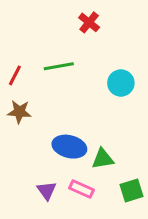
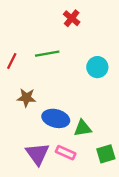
brown star: (19, 112) -> (26, 98), moved
purple triangle: (47, 191) -> (37, 154), size x1.5

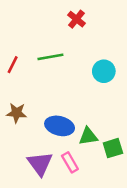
brown star: (26, 98) -> (17, 113), moved
pink rectangle: (66, 153) -> (70, 162), turned 36
green square: (106, 154) -> (113, 148), moved

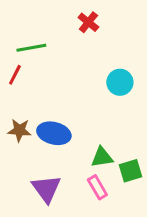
green line: (50, 57) -> (31, 48), moved
blue ellipse: (60, 126) -> (54, 133), moved
pink rectangle: (70, 162) -> (97, 187), moved

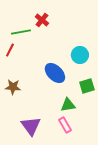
red cross: (88, 22) -> (42, 20), moved
blue ellipse: (54, 133) -> (55, 73), moved, turned 30
green square: (130, 171) -> (87, 86), moved

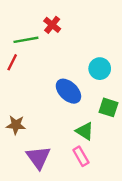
green square: (87, 86) -> (108, 107), turned 35
brown star: (13, 87) -> (16, 125), moved
green triangle: (68, 105) -> (85, 131), turned 42

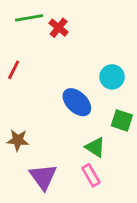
green line: (26, 40) -> (29, 18), moved

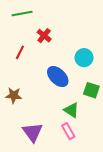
red cross: (59, 28) -> (44, 36), moved
red line: (14, 70) -> (20, 52), moved
brown star: (18, 140) -> (14, 95), moved

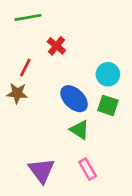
green square: (91, 90) -> (108, 105), moved
brown star: (14, 95) -> (17, 93), moved
green triangle: (71, 110) -> (79, 130), moved

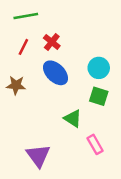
red line: (25, 68) -> (23, 47), moved
blue ellipse: (74, 99) -> (55, 73), moved
pink rectangle: (88, 169) -> (95, 144), moved

